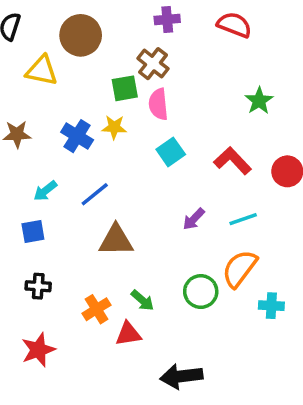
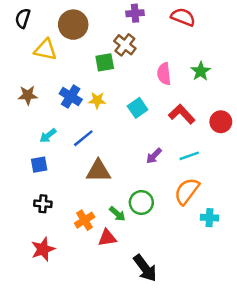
pink semicircle: (158, 104) -> (164, 74), moved
yellow star: (114, 127) -> (97, 100), moved
green circle: (201, 292) -> (141, 202), moved
black arrow: (181, 376) -> (145, 268), turned -120

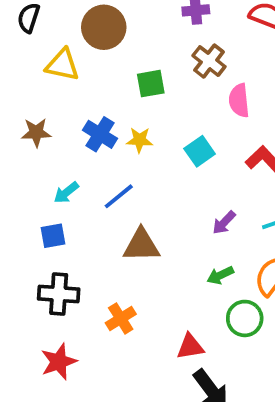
brown cross: (125, 45) -> (209, 61), moved
green circle: (141, 202) -> (245, 318), moved
black cross: (43, 204) -> (59, 294), size x1.5
green arrow: (117, 214) -> (220, 275), moved, turned 114
red triangle: (107, 238) -> (190, 347), moved

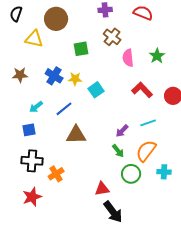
cyan square: (200, 151) -> (96, 90), moved
purple arrow: (224, 223) -> (122, 131), moved
green arrow: (220, 275) -> (118, 151), turned -104
orange cross: (121, 318) -> (56, 174), moved

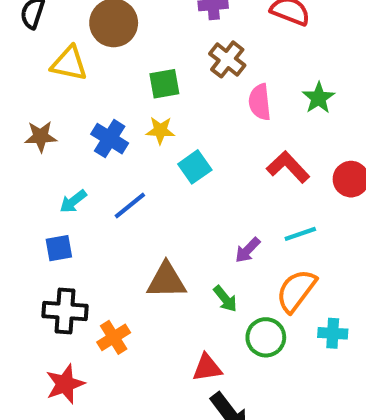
yellow star: (75, 79) -> (160, 130), moved
brown triangle: (76, 135) -> (166, 281), moved
green arrow: (118, 151) -> (225, 299), moved

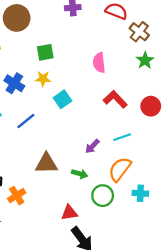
brown cross: (227, 59) -> (139, 32), moved
green star: (319, 98) -> (145, 60), moved
green arrow: (225, 299) -> (80, 174), turned -35

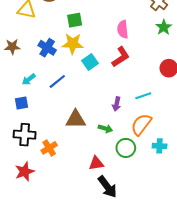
yellow star: (43, 79) -> (73, 44), size x1.5
red L-shape: (115, 99) -> (121, 57), moved, turned 100
purple arrow: (92, 146) -> (117, 104), turned -32

